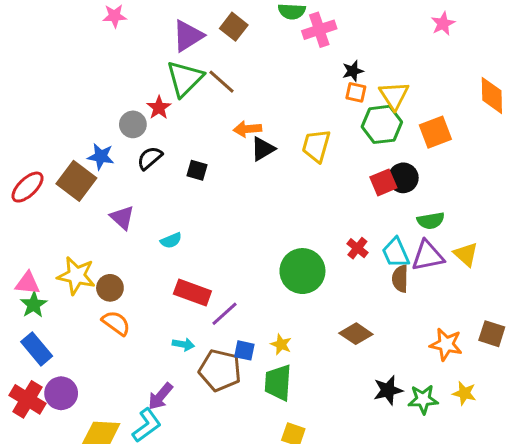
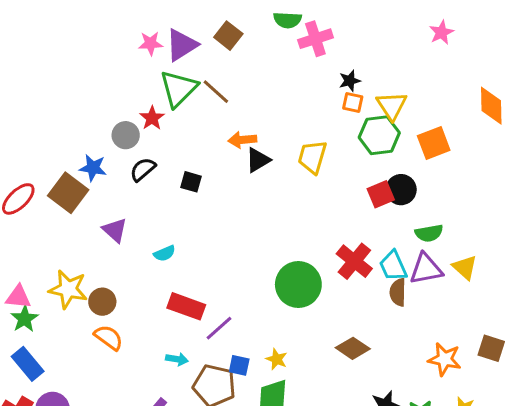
pink star: (115, 16) -> (151, 43), moved
red cross: (357, 248) -> (354, 261), size x1.6

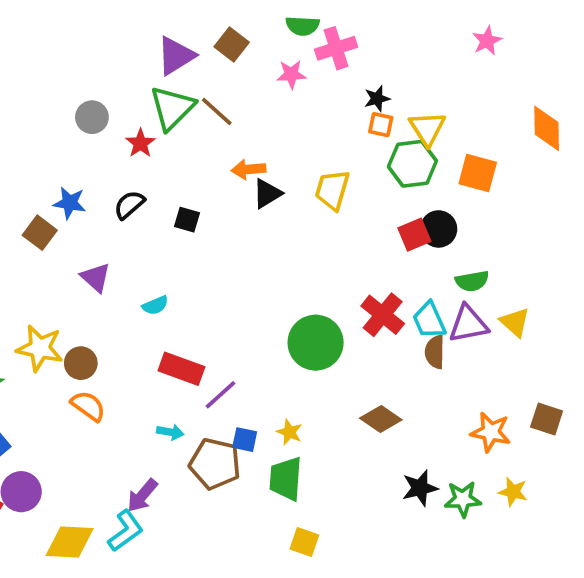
pink star: (151, 43) -> (291, 74), moved
gray circle: (126, 135) -> (92, 117), moved
orange square: (434, 143) -> (478, 173), turned 36
brown square: (68, 193) -> (40, 233), size x0.7

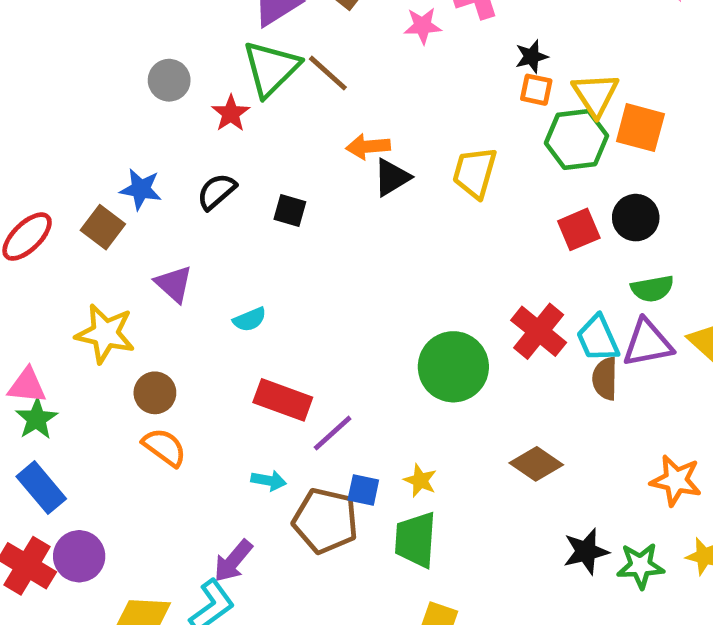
orange square: (478, 173) -> (640, 128), moved
black circle: (439, 229) -> (636, 218), moved
yellow star: (40, 348) -> (105, 334), moved

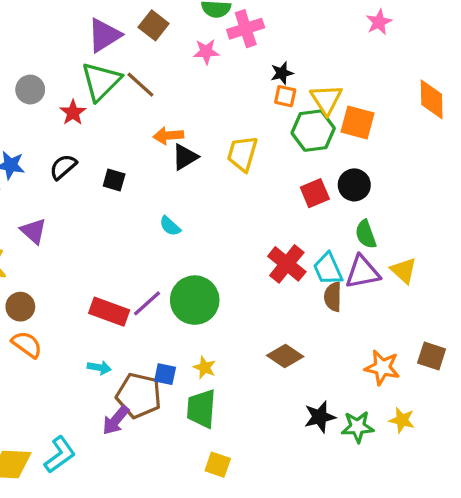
green semicircle: (652, 289) -> (366, 234), turned 80
cyan semicircle: (250, 319) -> (170, 226), moved, turned 65
green circle: (453, 367) -> (195, 300), moved
purple line: (333, 433) -> (147, 303), moved
purple arrow: (233, 561) -> (116, 420), moved

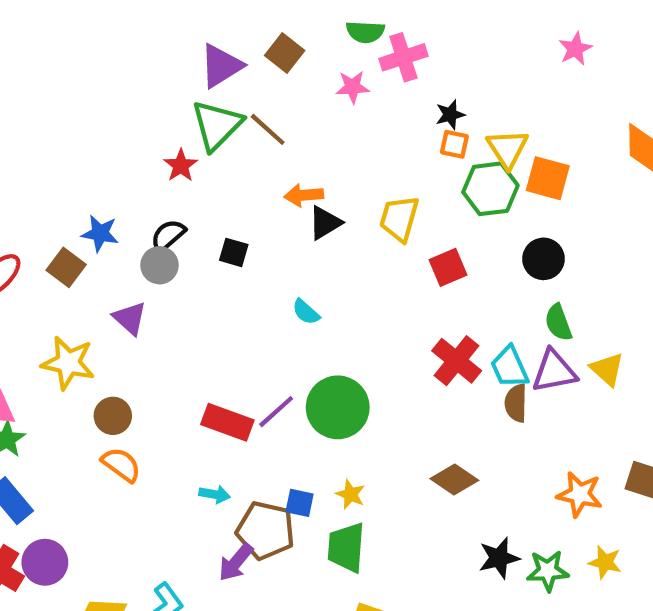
gray circle: (30, 90) -> (159, 265), moved
red square: (315, 193) -> (448, 267), moved

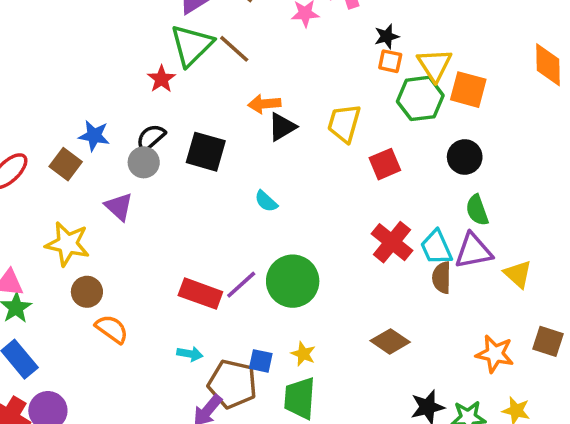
black square: (234, 252) -> (206, 152), size x1.6
yellow triangle: (607, 369) -> (518, 274), moved
brown circle: (113, 416) -> (87, 292), moved

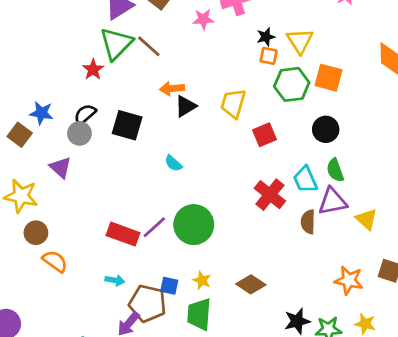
yellow triangle: (435, 65) -> (300, 41), moved
cyan trapezoid: (436, 247) -> (305, 180), moved
brown diamond: (390, 341) -> (251, 284), moved

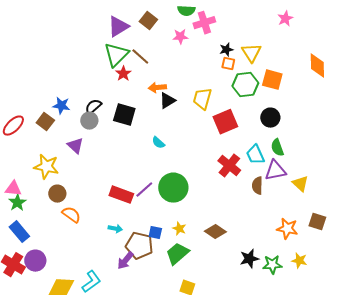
red star: (93, 69) -> (123, 74), moved
red square: (264, 135) -> (225, 122), size x1.4
green trapezoid: (199, 314) -> (177, 254), turned 45

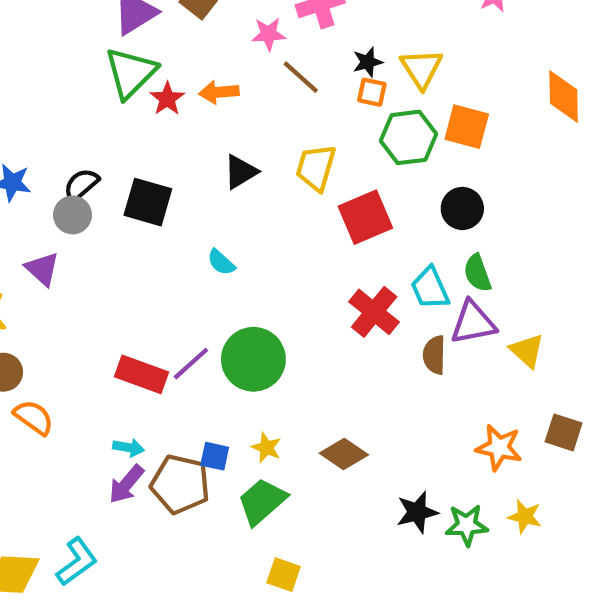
brown line: (140, 57) -> (301, 77), moved
red star: (123, 74) -> (167, 99), moved
orange arrow: (157, 88) -> (219, 92), moved
purple arrow: (125, 261) -> (126, 484), moved

